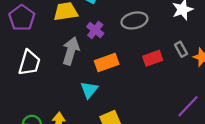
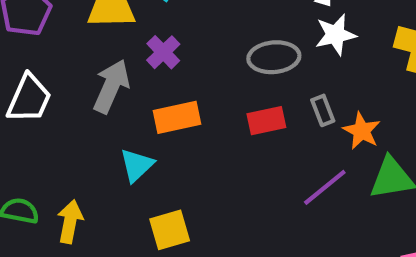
gray ellipse: (134, 20) -> (274, 57), moved
purple line: (188, 106) -> (325, 187), moved

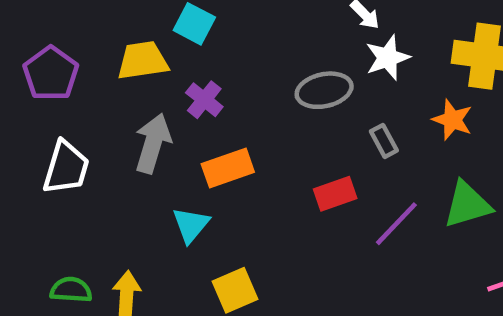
red rectangle: (266, 121) -> (335, 194), moved
orange star: (362, 131) -> (452, 120), moved

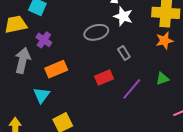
white star: (387, 58) -> (123, 16), turned -30
orange star: (452, 120) -> (164, 41), moved, turned -30
green triangle: (467, 205) -> (162, 79), size x0.6

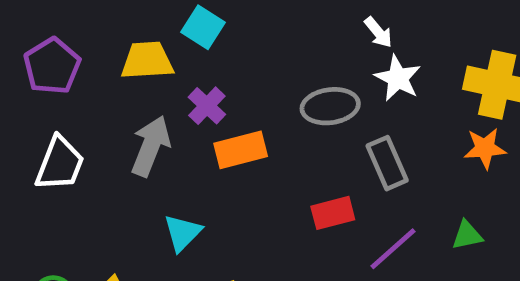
gray rectangle: (124, 53) -> (387, 163), size x1.5
orange rectangle: (56, 69) -> (241, 150), moved

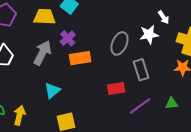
white arrow: (378, 32) -> (164, 17), moved
white star: (398, 78) -> (149, 34), turned 30
gray ellipse: (330, 106) -> (119, 43), turned -65

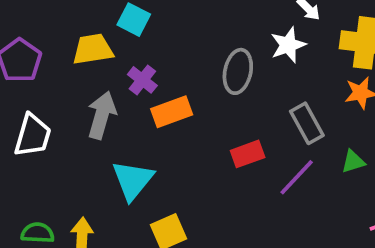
gray rectangle: (141, 70) -> (307, 123), moved
cyan triangle: (52, 91) -> (133, 180), size x1.4

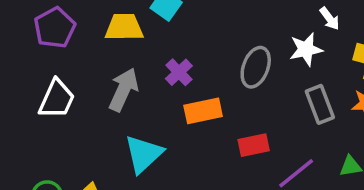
purple cross: (142, 80) -> (179, 72), moved
orange rectangle: (172, 112) -> (203, 111), moved
gray rectangle: (307, 123) -> (320, 104), moved

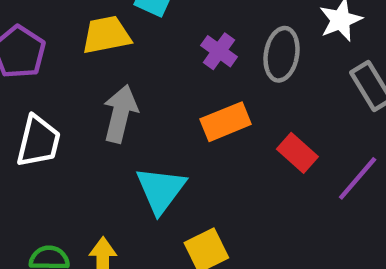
purple cross: (179, 72) -> (219, 51), moved
red rectangle: (254, 145) -> (297, 153), turned 64

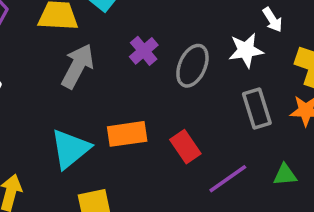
gray arrow: (120, 114) -> (78, 66), moved
orange rectangle: (226, 122) -> (127, 134), moved

